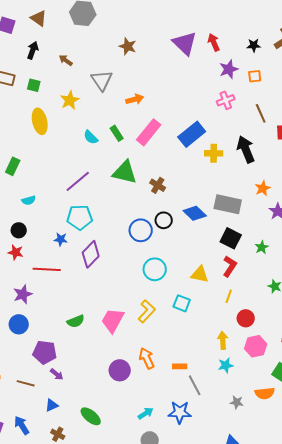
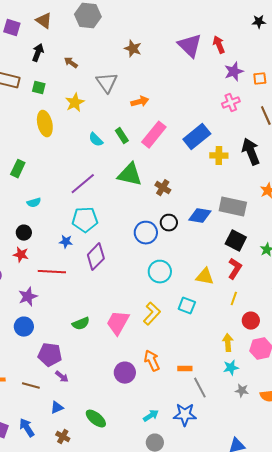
black star: (254, 45) -> (259, 22), moved
blue diamond: (195, 213) -> (200, 216), turned -35
gray star: (237, 402) -> (242, 391), moved

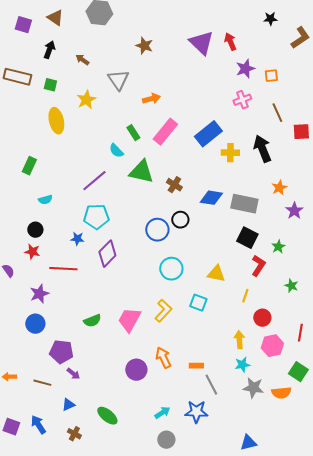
cyan semicircle: (96, 140) -> (116, 151), moved
blue diamond: (200, 216) -> (211, 198), moved
red L-shape: (235, 269) -> (258, 266), moved
gray star: (242, 391) -> (253, 388), size x1.5

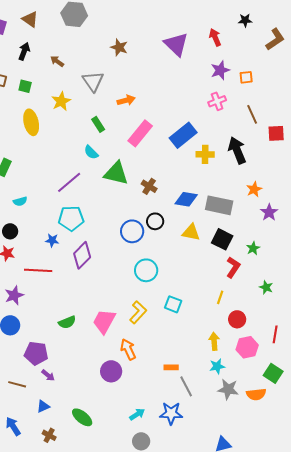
red arrow: (230, 42) -> (215, 37), moved
green rectangle: (133, 133) -> (98, 124), moved
yellow triangle: (216, 274) -> (191, 232), moved
orange arrow: (163, 358) -> (128, 349), moved

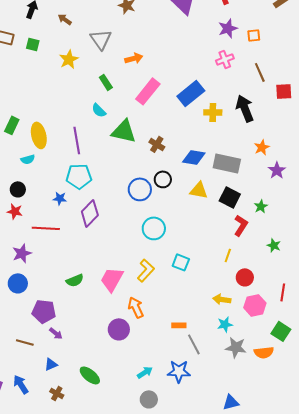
yellow ellipse: (31, 122) -> (39, 135), moved
purple line: (69, 182) -> (77, 140), turned -60
yellow arrow: (214, 341) -> (222, 299), turned -78

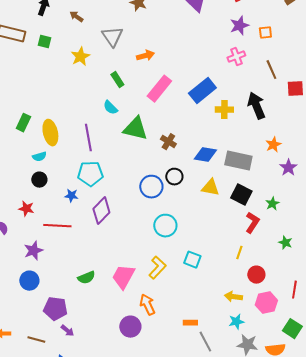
black circle: (18, 189) -> (39, 180), moved

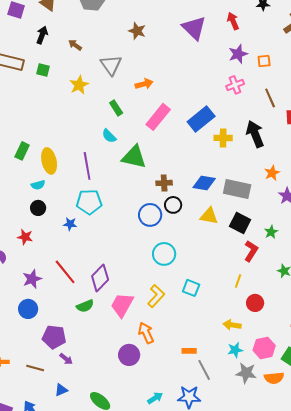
brown cross: (168, 142) -> (164, 183), moved, turned -35
purple diamond: (101, 211) -> (100, 278), moved
red line: (57, 226) -> (65, 272), moved, turned 48
pink hexagon: (266, 303) -> (264, 348), moved

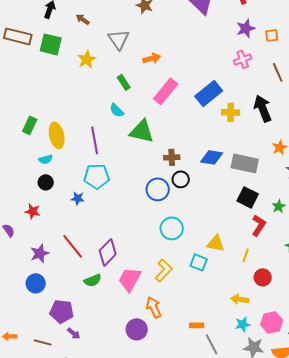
green square: (43, 70) -> (51, 44), size x1.6
yellow triangle: (209, 216) -> (216, 243), moved

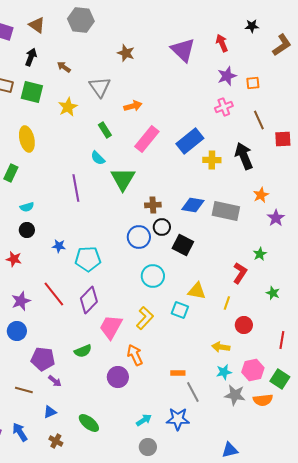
green triangle: (142, 131) -> (123, 179), turned 48
yellow ellipse: (57, 135) -> (27, 139), moved
cyan pentagon: (97, 176) -> (88, 259), moved
black square: (248, 197) -> (183, 245), moved
green semicircle: (93, 280) -> (83, 351), moved

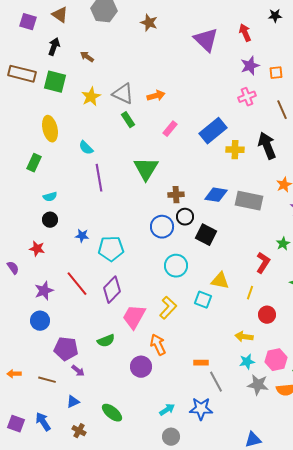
brown star: (126, 53) -> (149, 23), moved
gray triangle: (100, 87) -> (123, 94), moved, turned -30
pink rectangle: (147, 139) -> (170, 129), size x0.6
cyan semicircle: (98, 158) -> (86, 148), moved

